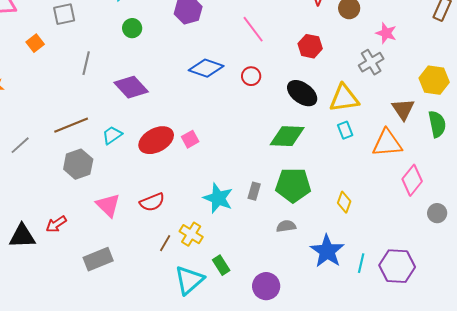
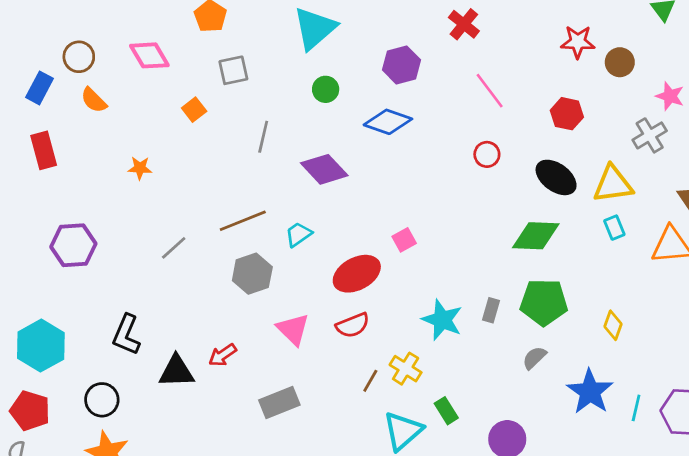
blue diamond: (206, 68) -> (388, 122), moved
red ellipse: (156, 140) -> (357, 274), moved
gray semicircle: (286, 226) -> (534, 358), turned -36

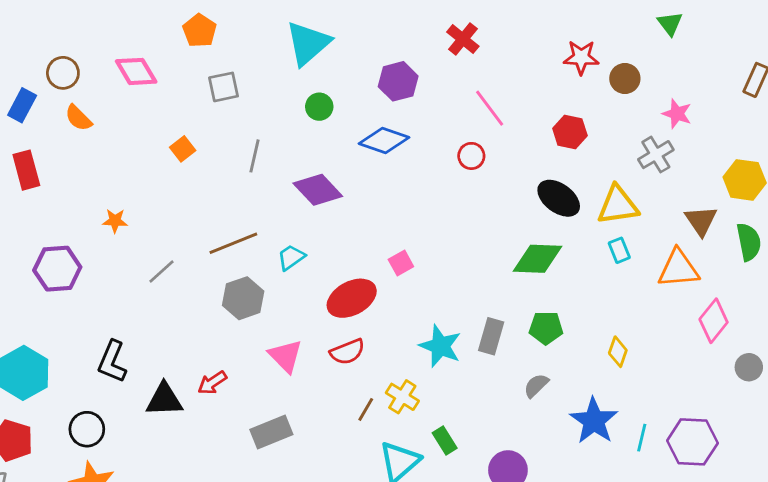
orange square: (194, 110) -> (183, 149), moved
red circle: (487, 154) -> (471, 156), moved
orange star: (140, 168) -> (115, 221), moved
green pentagon: (544, 302) -> (546, 328), size x0.7
gray rectangle: (491, 310) -> (491, 336), size x1.4

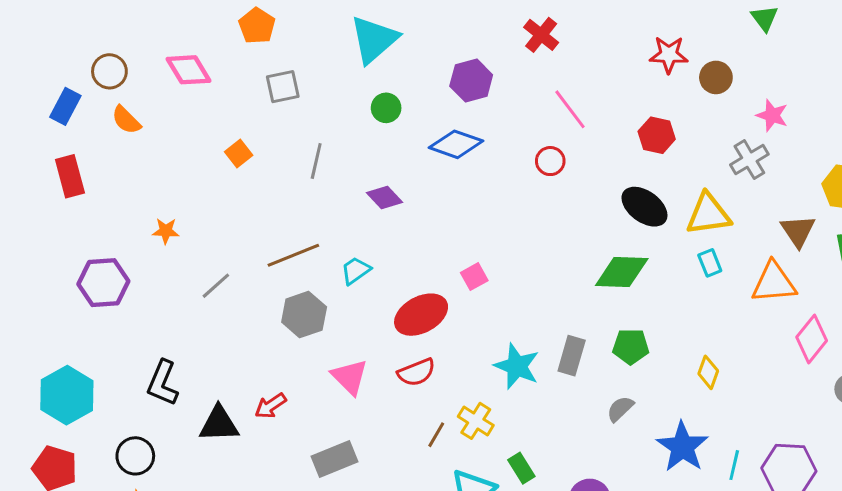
purple diamond: (318, 190) -> (385, 198), size x0.7

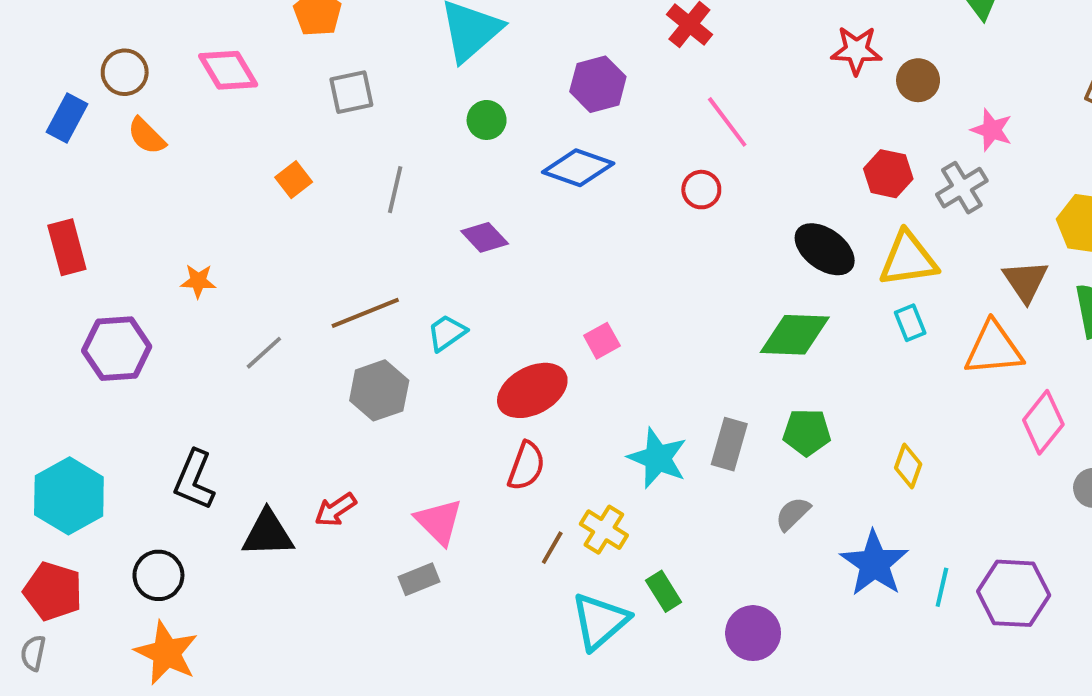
red hexagon: (657, 135) -> (888, 174), moved
red rectangle: (70, 176) -> (67, 247), moved
red semicircle: (416, 372) -> (526, 466), turned -48
pink triangle: (350, 377) -> (439, 522), moved
gray rectangle: (334, 459) -> (419, 579), size x0.7

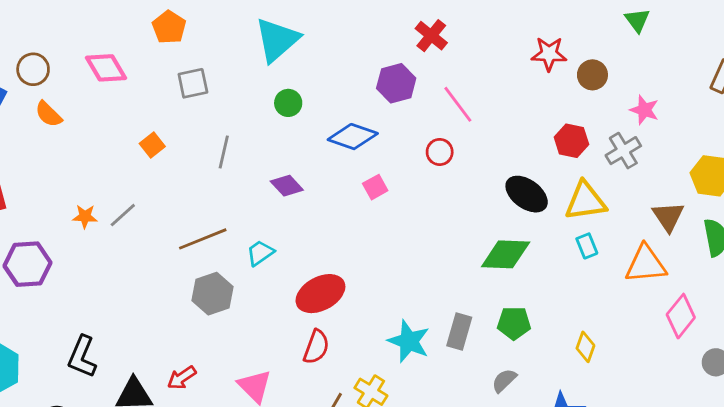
purple hexagon: (598, 84) -> (396, 83), moved
pink square: (602, 341) -> (375, 187), moved
gray line: (264, 353) -> (123, 215), moved

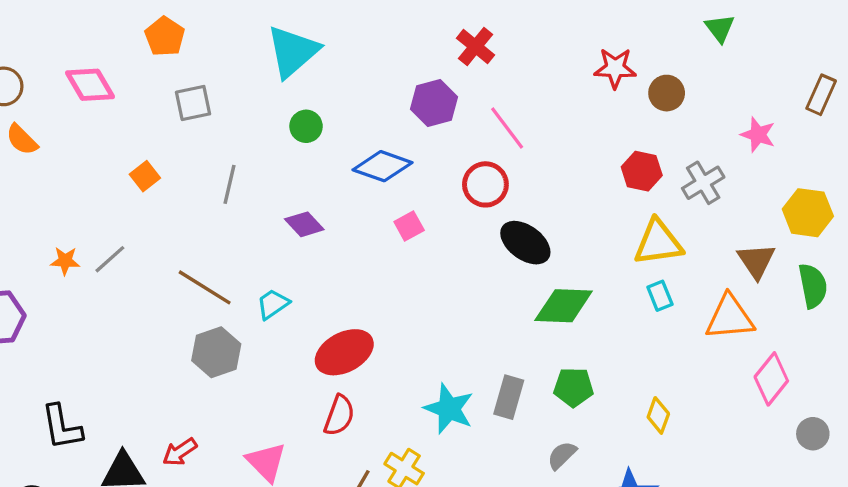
pink star: (644, 110) -> (758, 135), moved
red circle: (440, 152) -> (485, 184), size x1.4
black ellipse: (527, 194) -> (525, 243), moved
brown line: (203, 239) -> (205, 287), turned 54
black L-shape: (82, 357) -> (62, 427), turned -33

